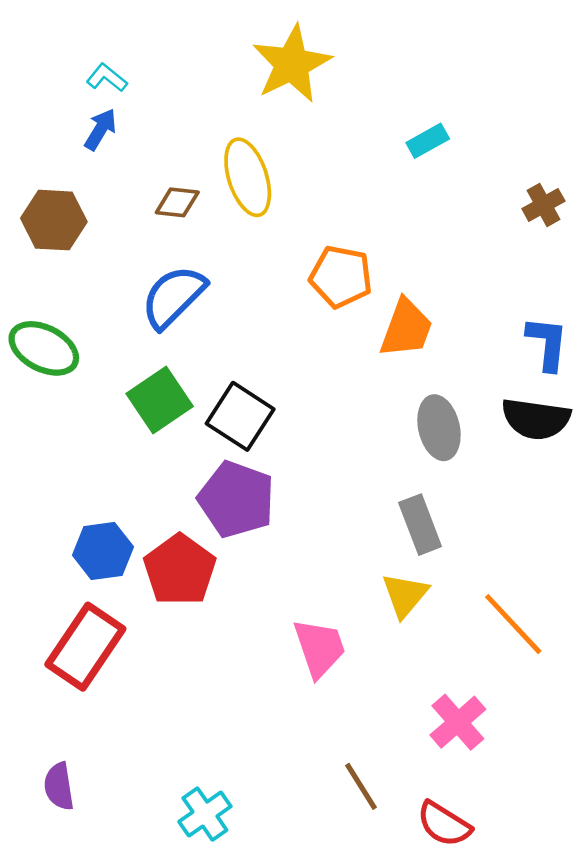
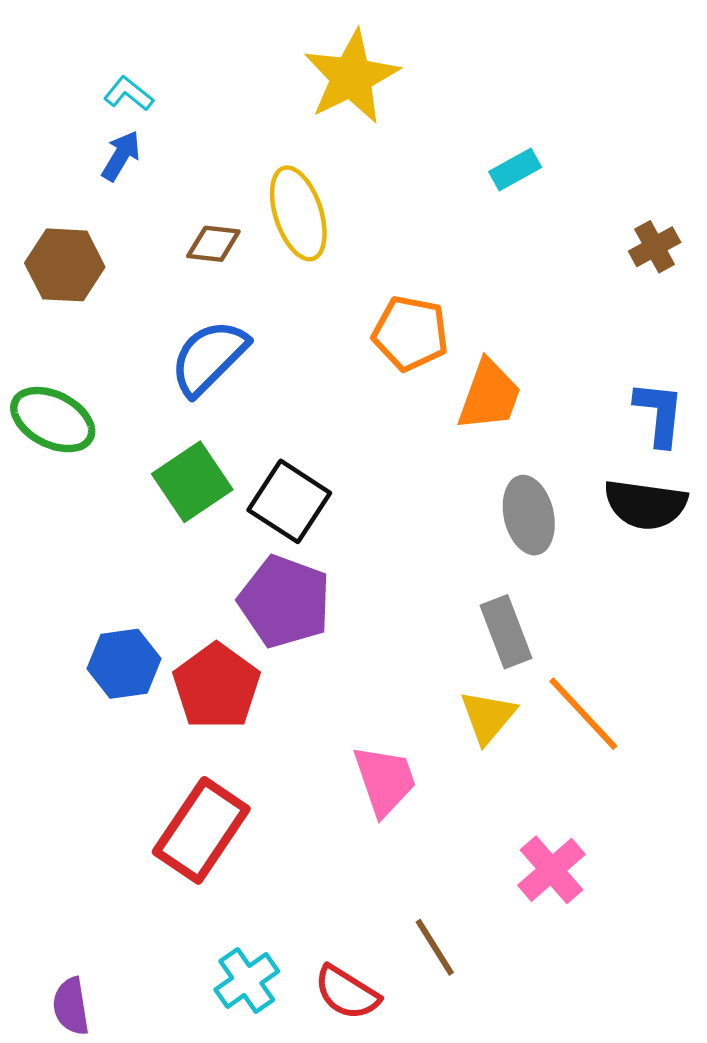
orange line: (513, 624) -> (583, 714), moved
red rectangle: (85, 647) -> (201, 830), moved
purple semicircle: (59, 786) -> (71, 1006), moved
red semicircle: (444, 824) -> (347, 993), moved

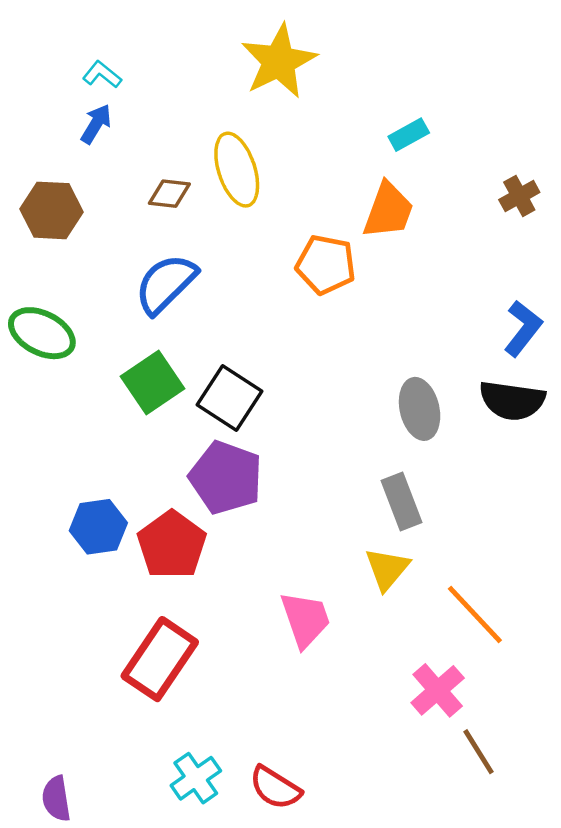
orange trapezoid: (489, 395) -> (388, 210), moved
blue L-shape: (659, 414) -> (523, 328), turned 32
orange line: (583, 714) -> (475, 615), moved
brown line: (435, 947) -> (478, 752), moved

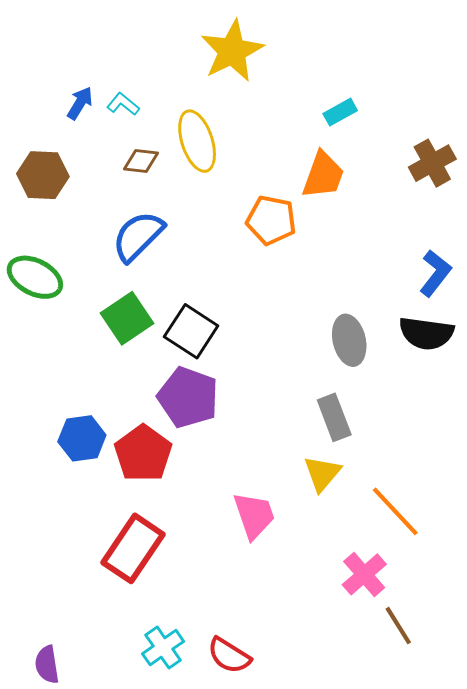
cyan L-shape: (102, 75) -> (123, 104), moved
brown cross: (519, 196) -> (432, 163), size x1.4

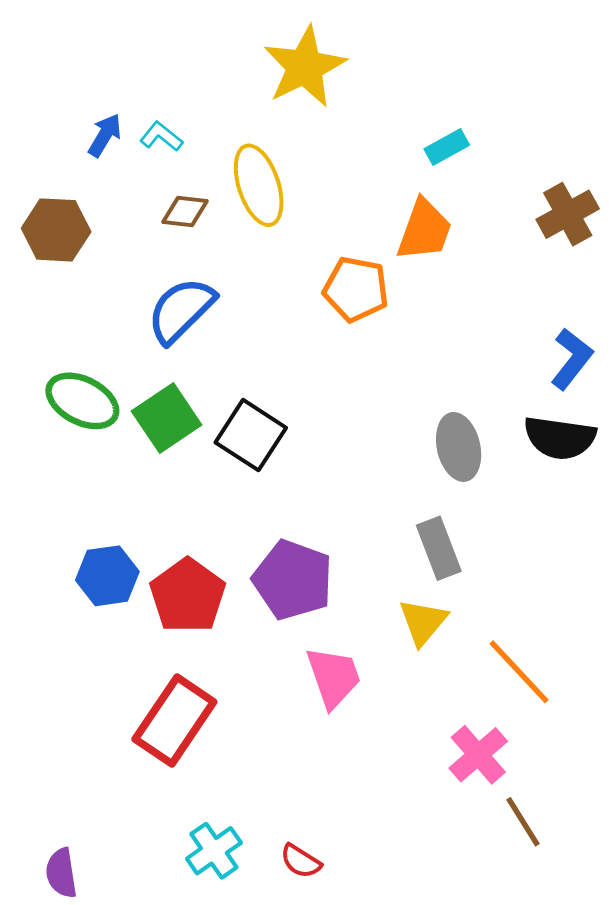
green ellipse: (35, 277) -> (82, 401), moved
purple pentagon: (188, 397) -> (293, 580), moved
red semicircle: (229, 656) -> (301, 861), size x0.7

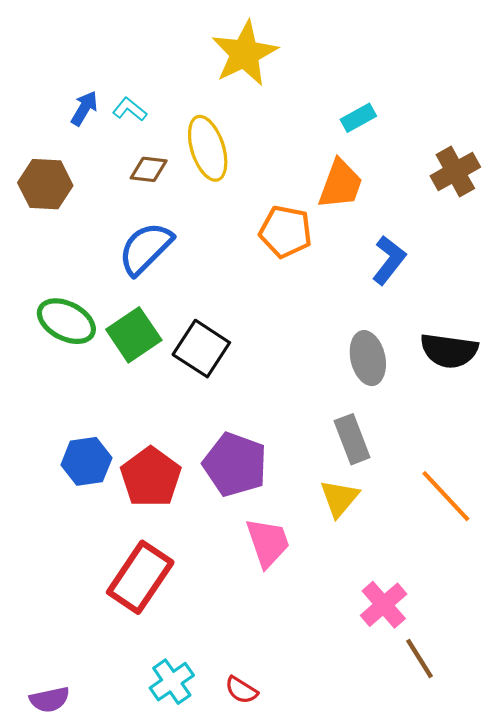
blue L-shape: (572, 359) -> (389, 260), moved
orange line: (519, 672) -> (446, 496), moved
purple semicircle: (61, 873) -> (50, 700), turned -93

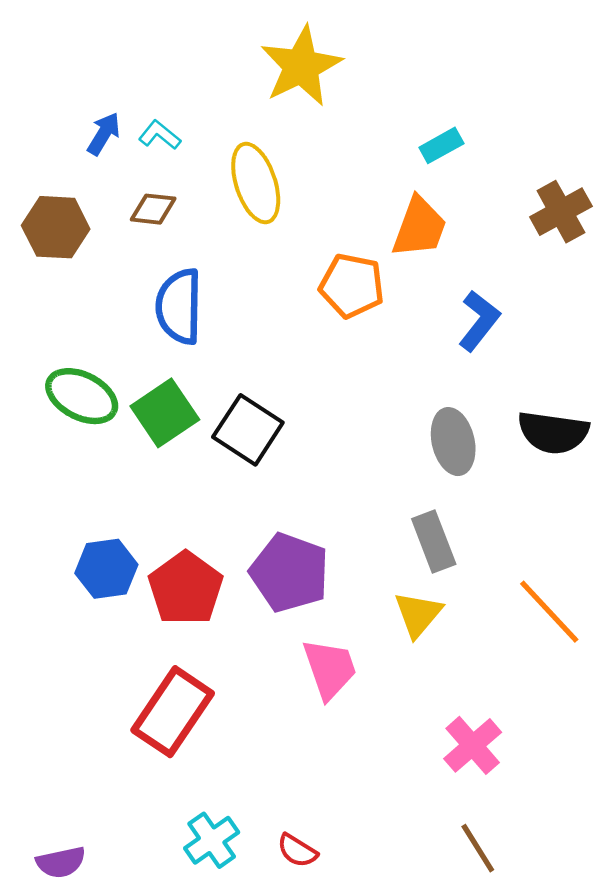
brown diamond: (149, 169) -> (153, 209), moved
blue semicircle: (145, 248) -> (179, 306), turned -44
brown line: (419, 658) -> (478, 848), moved

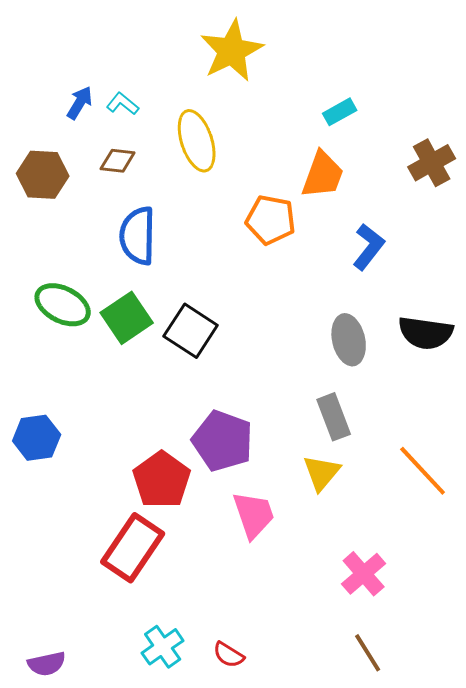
blue hexagon: (106, 569) -> (37, 438), moved
red pentagon: (186, 588) -> (162, 480), moved

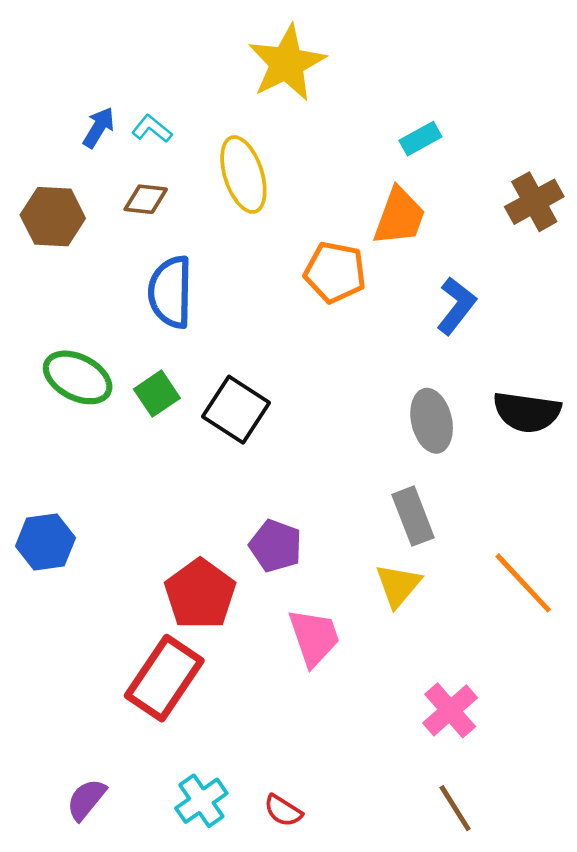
green square: (127, 318) -> (157, 394), size x0.7
purple pentagon: (223, 441) -> (276, 546), size x0.7
purple semicircle: (47, 664) -> (86, 799), moved, turned 141

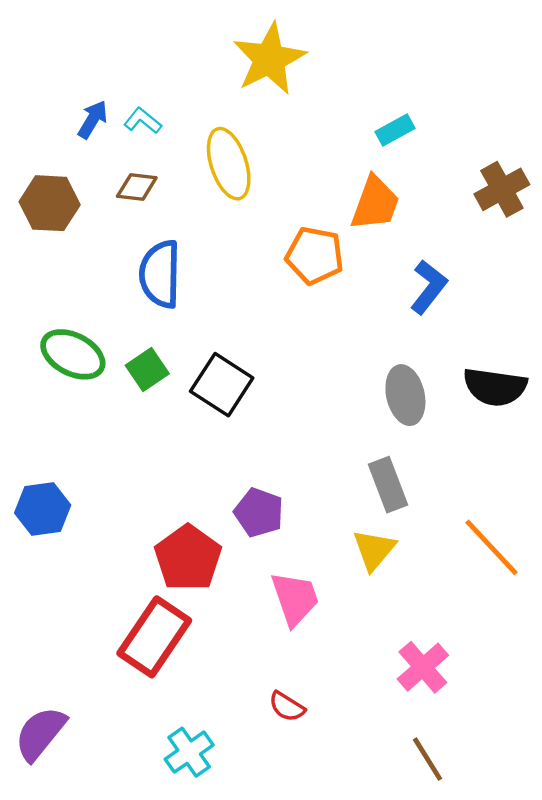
purple semicircle: (86, 799) -> (40, 733), moved, size x1.4
red semicircle: (283, 811) -> (287, 707), moved

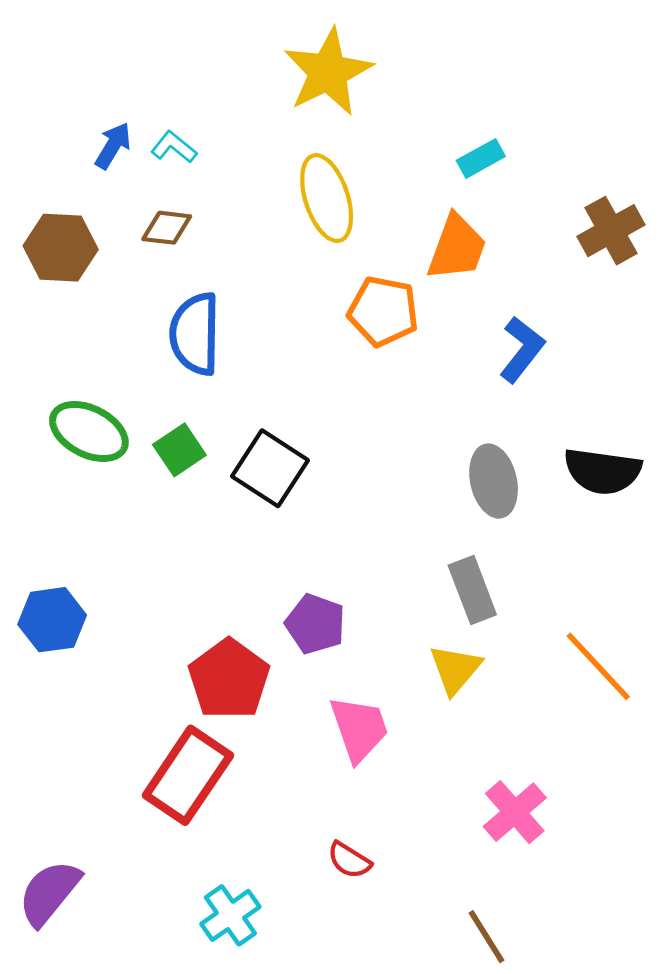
yellow ellipse: (229, 164) -> (327, 198), moved
brown line: (428, 759) -> (486, 937), moved

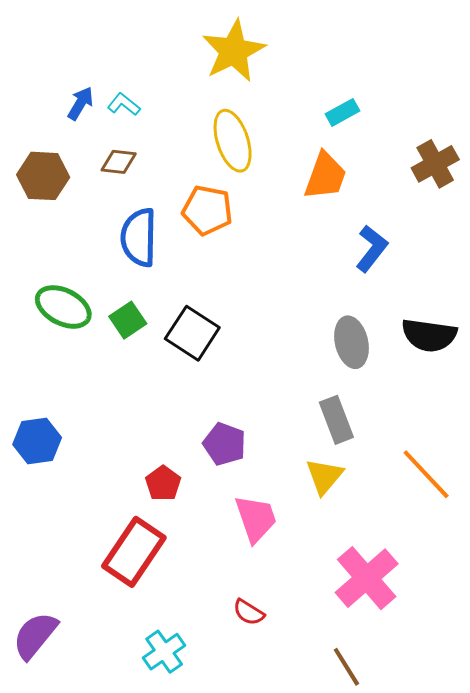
orange pentagon: (383, 311) -> (207, 210), moved
red pentagon: (229, 679) -> (163, 483), size x0.6
pink cross: (515, 812) -> (367, 578), size x1.4

